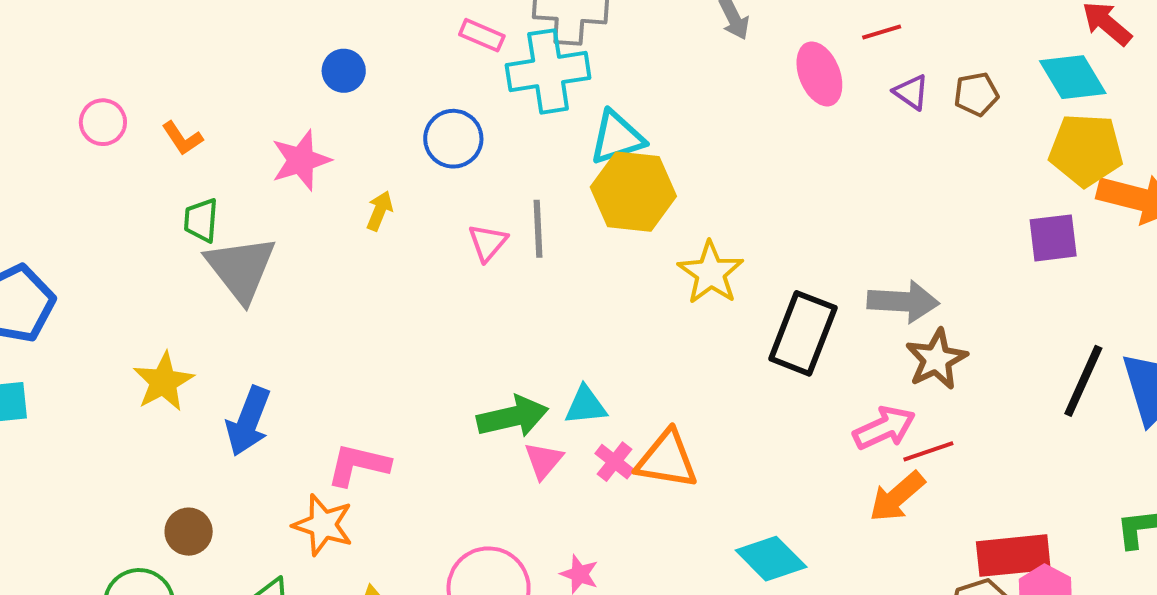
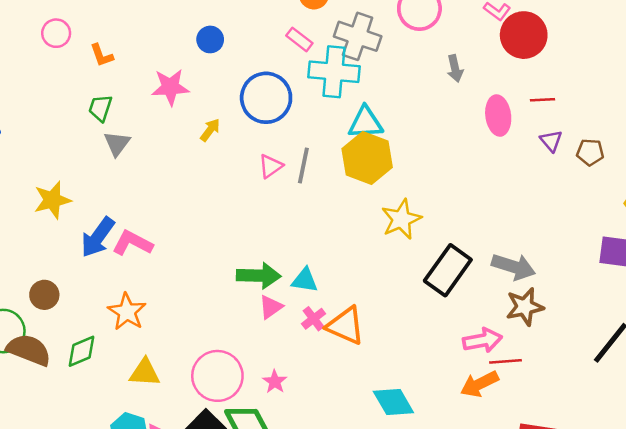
blue circle: (453, 139) -> (266, 98), size x1.4
gray triangle: (241, 269) -> (117, 144), size x0.6
pink L-shape: (358, 465) -> (132, 243), moved

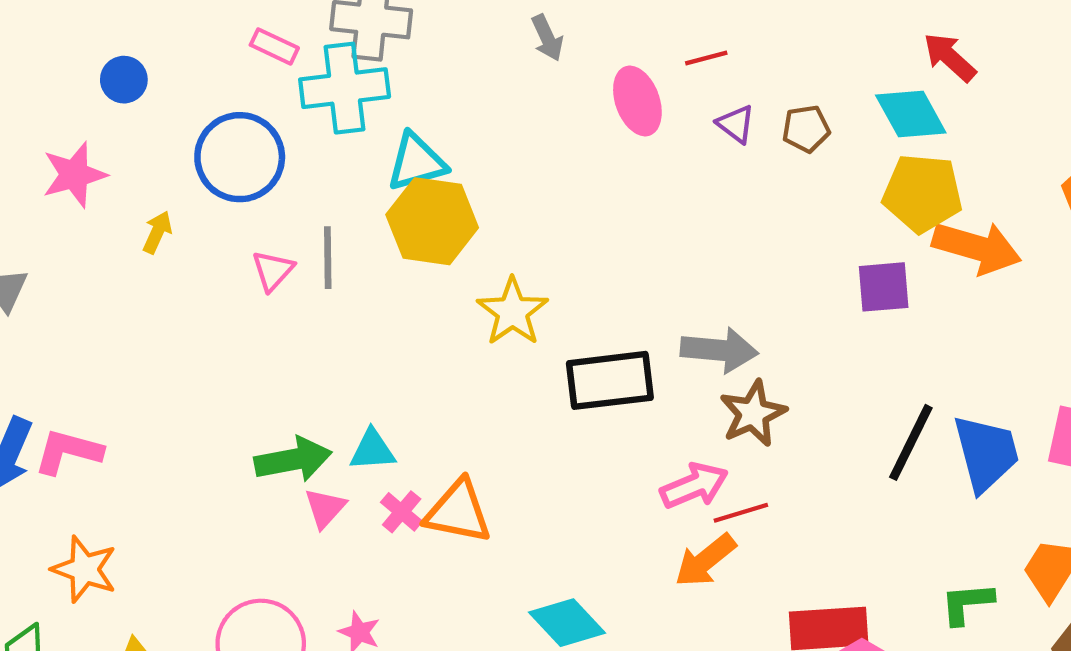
black rectangle: (448, 270) -> (610, 380), turned 60

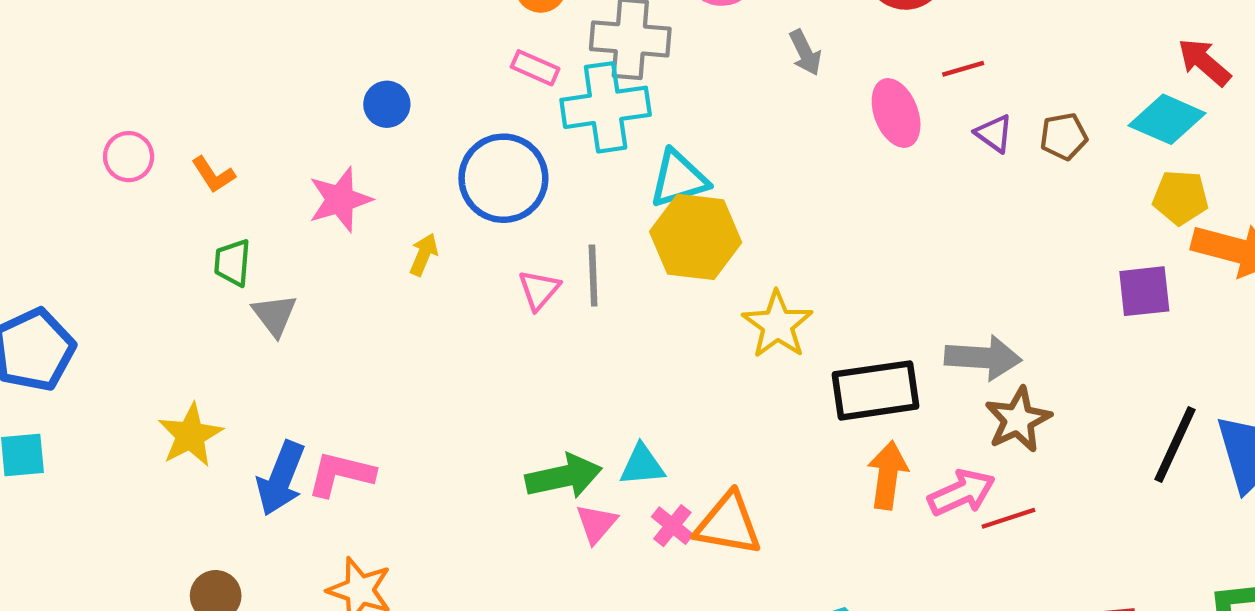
cyan diamond: (911, 114) -> (1167, 119), turned -36
yellow pentagon: (922, 193) -> (1181, 197), size x0.7
orange arrow: (705, 560) -> (888, 475), moved, turned 138

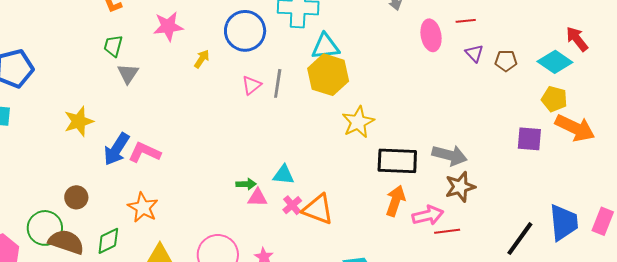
black line: (1175, 445) -> (520, 239), moved
green arrow: (564, 476) -> (246, 184), moved, size x0.6
pink triangle: (596, 524) -> (257, 198), turned 40

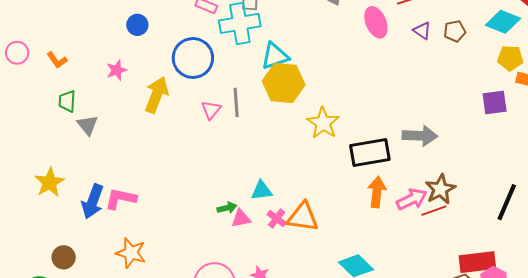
pink star: (168, 26) -> (117, 70), size x0.7
yellow arrow: (202, 59) -> (157, 95), size x1.8
brown star: (460, 187) -> (440, 189), moved

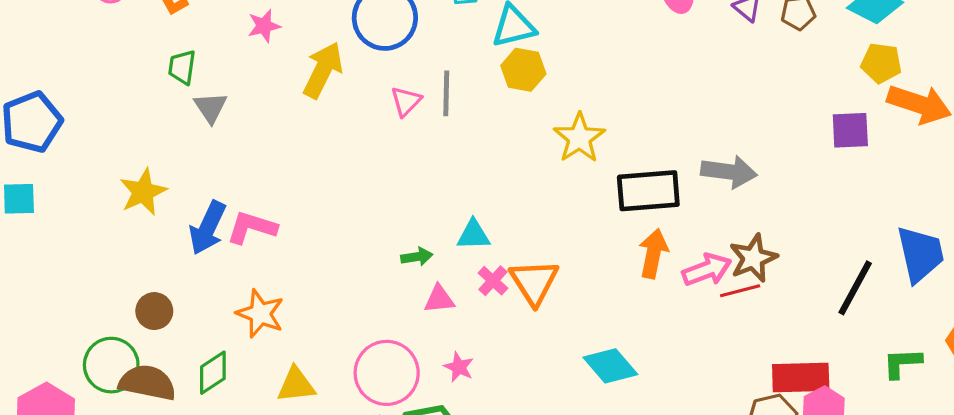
yellow hexagon: (284, 83) -> (523, 70), size x0.7
orange triangle: (303, 217) -> (534, 282), turned 44
pink triangle: (241, 219) -> (439, 299), moved

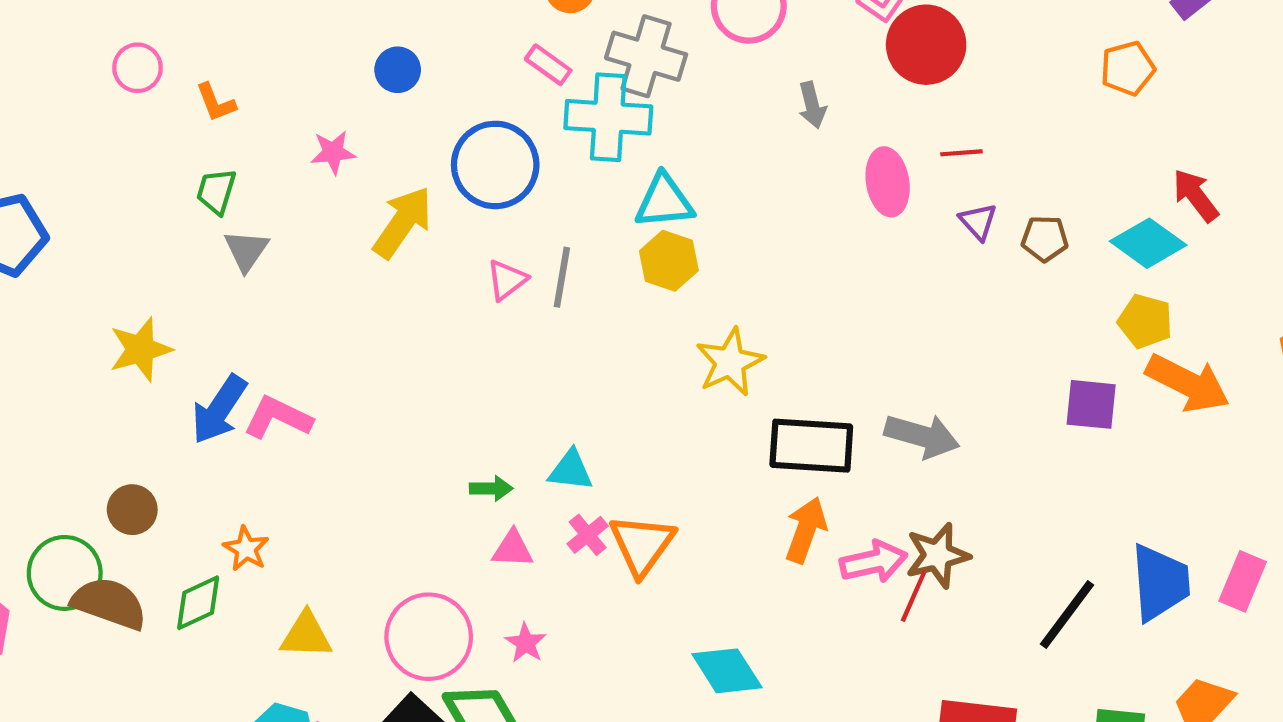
red line: (740, 291) -> (914, 596), turned -60
orange star: (260, 314) -> (246, 549), moved, size x0.7

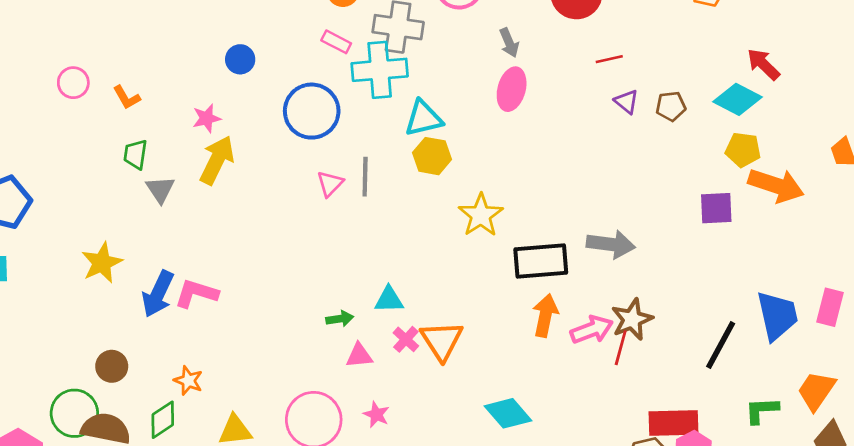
pink ellipse: (888, 182) -> (512, 89), moved, turned 33
yellow arrow: (403, 222) -> (217, 160), moved

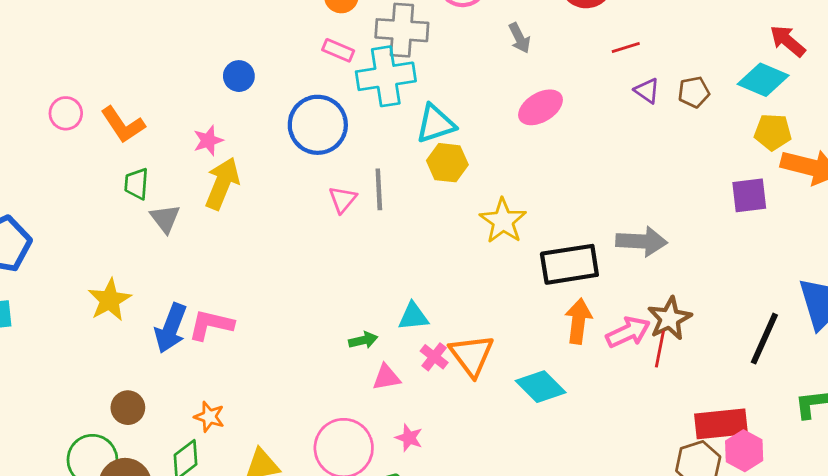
pink ellipse: (512, 89) -> (541, 107), moved, turned 48
orange L-shape: (127, 97) -> (123, 125), size x1.5
cyan diamond: (508, 413) -> (541, 387), moved

